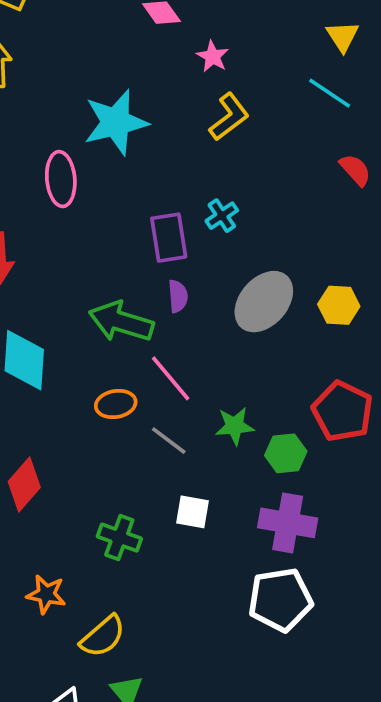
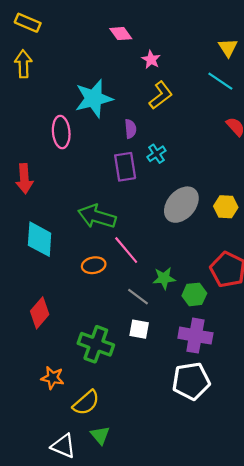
purple semicircle: (178, 296) -> (130, 129), moved
gray line: (169, 441) -> (138, 297), moved
green cross: (119, 538) -> (96, 344), size x1.4

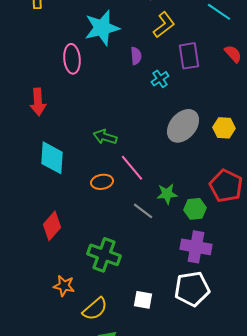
purple rectangle: (125, 167) -> (189, 56), moved
green arrow: (97, 217) -> (105, 137), size x0.7
white square: (139, 329) -> (143, 300), moved

